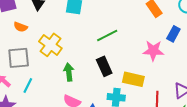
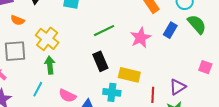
pink star: (153, 51) -> (141, 38), moved, turned -30
green arrow: (69, 72) -> (50, 65), moved
cyan line: (28, 86) -> (38, 89), moved

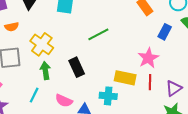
orange semicircle: (18, 20) -> (12, 27), turned -32
pink star: (141, 38) -> (148, 58), moved
black rectangle: (100, 61) -> (77, 67), moved
red line: (153, 95) -> (150, 82), moved

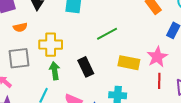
yellow cross: (42, 44) -> (51, 45), turned -35
yellow rectangle: (125, 78) -> (129, 63), moved

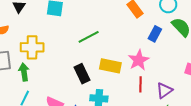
black rectangle: (86, 67) -> (82, 74), moved
green arrow: (55, 71) -> (24, 72), moved

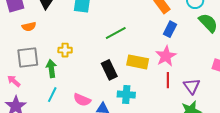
blue rectangle: (155, 34) -> (170, 29), moved
yellow cross: (32, 47) -> (65, 50), moved, size x0.6
purple triangle: (164, 90) -> (192, 86), turned -30

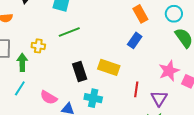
blue rectangle: (170, 29) -> (135, 40), moved
green line: (116, 33) -> (69, 32), moved
pink star: (166, 56) -> (169, 71), moved

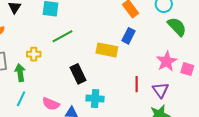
yellow rectangle: (109, 67) -> (107, 50), moved

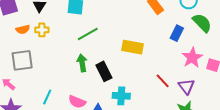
blue rectangle: (129, 36) -> (177, 33), moved
yellow cross: (34, 54) -> (42, 30), moved
green arrow: (20, 73) -> (82, 63), moved
red line: (137, 84) -> (163, 81), turned -42

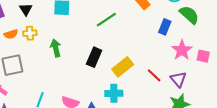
green line: (88, 34) -> (106, 20), moved
yellow rectangle: (132, 47) -> (123, 67), moved, turned -45
green arrow: (82, 63) -> (56, 48), moved
black rectangle: (104, 71) -> (94, 57), moved, turned 54

